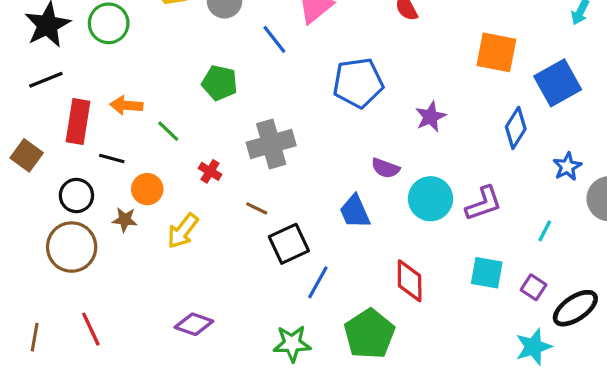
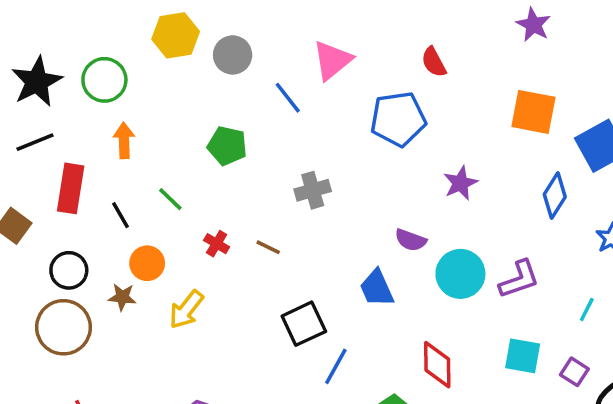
blue pentagon: (358, 83) -> (398, 119), moved
orange arrow: (126, 105) -> (124, 140), moved, turned 84
gray cross: (271, 144) -> (313, 190), moved, size x0.7
black line: (112, 158) -> (120, 215), moved, turned 45
brown line: (257, 208) -> (268, 247), moved

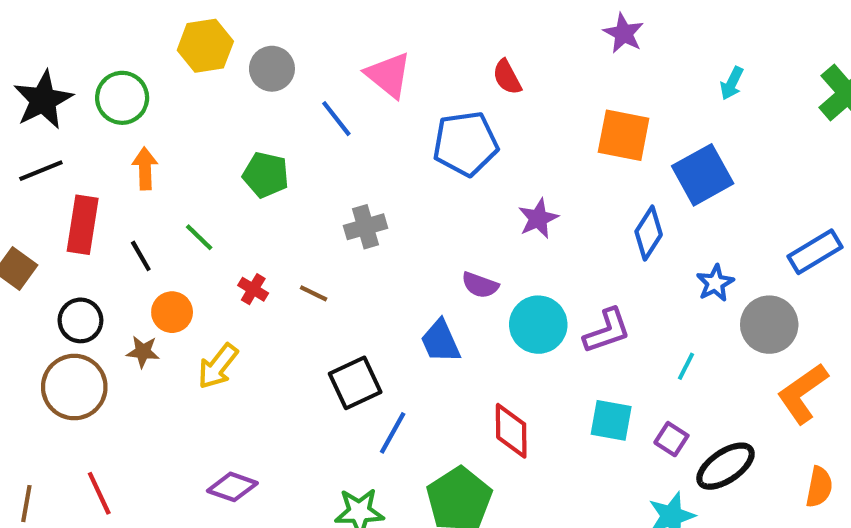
pink triangle: (332, 60) -> (388, 75), turned -42

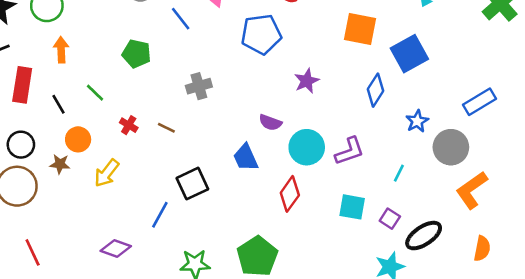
red diamond: (511, 431) -> (290, 194), moved, turned 36
blue line: (393, 433) -> (160, 215), moved

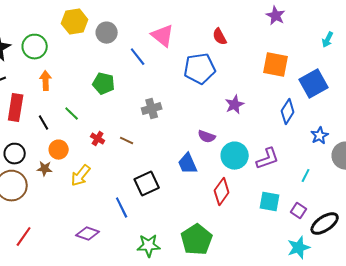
blue line: (160, 215) -> (122, 208), turned -55
red line: (33, 252) -> (24, 237), turned 60

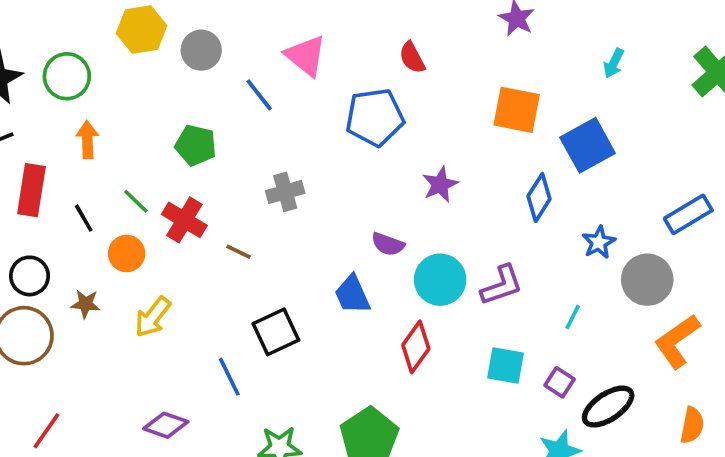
red cross: (98, 139) -> (184, 220), moved, size x1.6
orange circle: (59, 150) -> (127, 254), moved

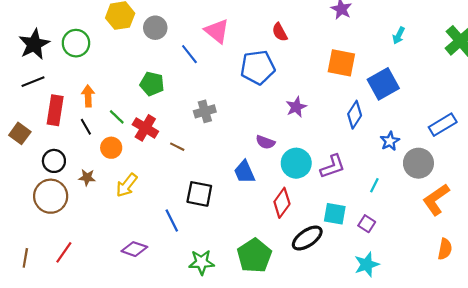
orange arrow: (87, 140) -> (88, 96), moved
black square: (276, 332) -> (199, 194), turned 36
black ellipse: (608, 407) -> (307, 238), moved

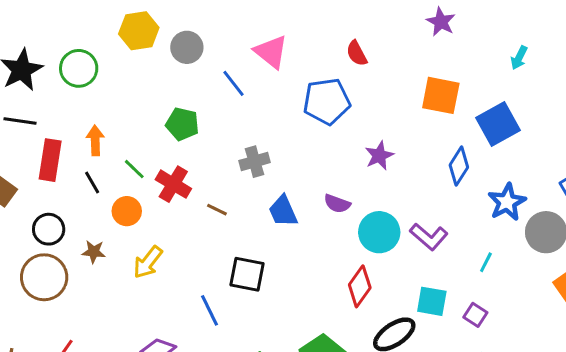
black line: (33, 82) -> (20, 121), turned 30
blue star: (390, 141) -> (507, 202), size x1.4
purple L-shape: (333, 166) -> (429, 237), turned 60
blue trapezoid: (244, 172) -> (283, 211), moved

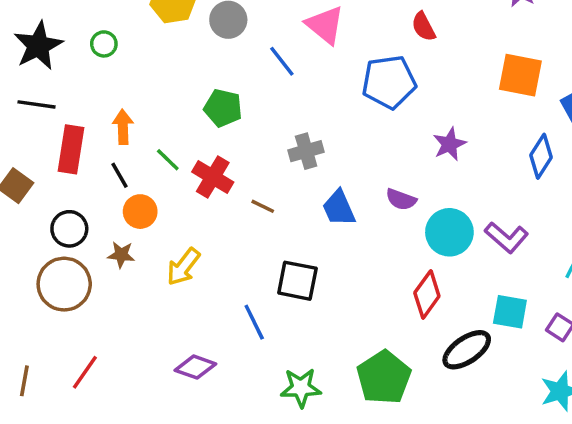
green circle: (79, 68) -> (104, 44), size x0.6
orange circle: (127, 211) -> (140, 212), moved

